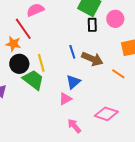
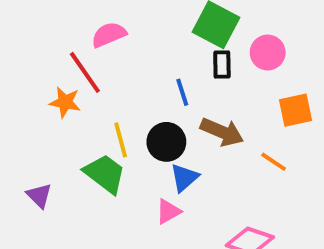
blue line: (72, 52) -> (182, 92), moved
black circle: (19, 64) -> (166, 142), moved

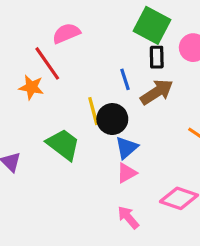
brown arrow: (222, 132) -> (157, 92), moved, turned -56
yellow line: (121, 140) -> (93, 111), moved
pink triangle: (168, 211) -> (127, 173), moved

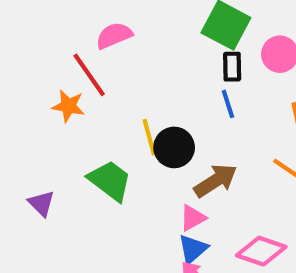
blue line: (125, 79) -> (228, 104), moved
brown arrow: (157, 92) -> (216, 181), moved
blue triangle: (127, 148) -> (193, 249), moved

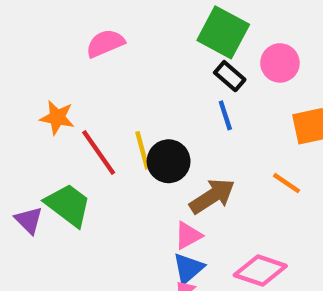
black rectangle: (232, 67) -> (230, 76), turned -48
red line: (89, 75) -> (99, 153), moved
green trapezoid: (110, 181) -> (68, 205), moved

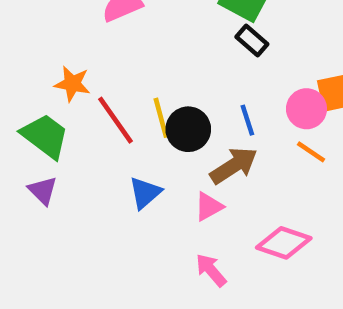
pink circle: (280, 63) -> (306, 109), moved
blue line: (225, 115) -> (247, 120), moved
green trapezoid: (68, 205) -> (45, 136), moved
blue triangle: (188, 268) -> (145, 193), moved

